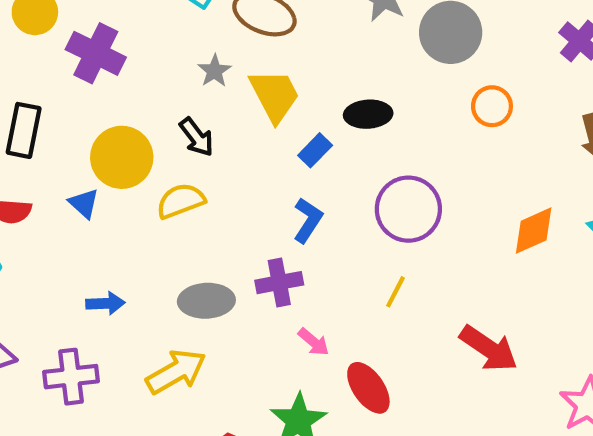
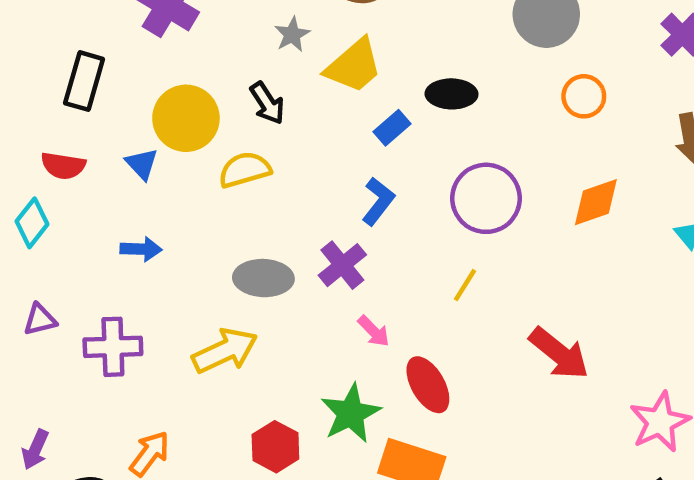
yellow trapezoid: (275, 95) -> (354, 66), turned 72
orange diamond: (534, 231) -> (596, 202), moved
purple cross: (279, 283) -> (342, 265), turned -33
blue arrow: (105, 303) -> (141, 249), moved

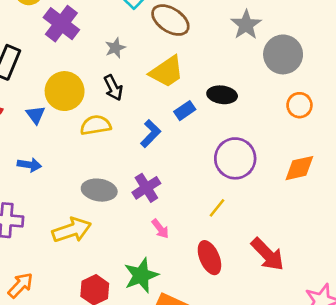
gray star: (292, 35) -> (115, 48), moved
blue L-shape: (378, 201) -> (151, 134), moved
red ellipse: (428, 385) -> (209, 258), moved

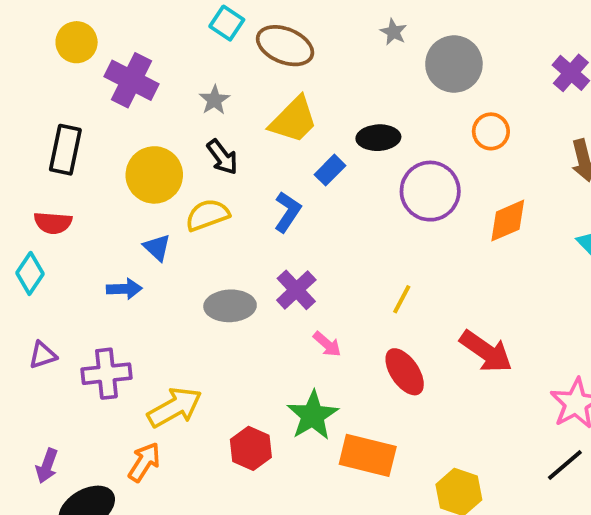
gray star: (246, 25) -> (393, 32), size x0.6
blue triangle: (36, 115) -> (157, 247), moved
purple circle: (235, 158) -> (430, 191), moved
yellow arrow: (72, 230) -> (175, 407), moved

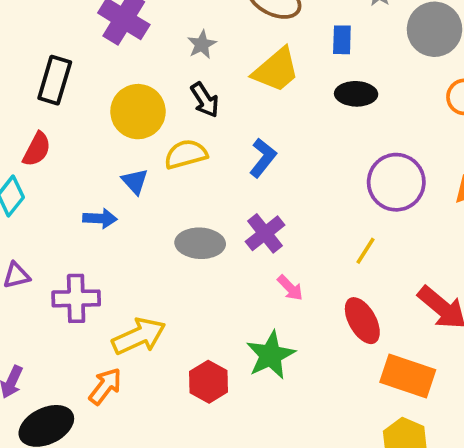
blue rectangle: (330, 170) -> (342, 40), moved, turned -48
purple circle: (430, 191) -> (396, 182), moved
red semicircle: (53, 223) -> (37, 149), turned -72
orange rectangle: (368, 455) -> (408, 376), moved

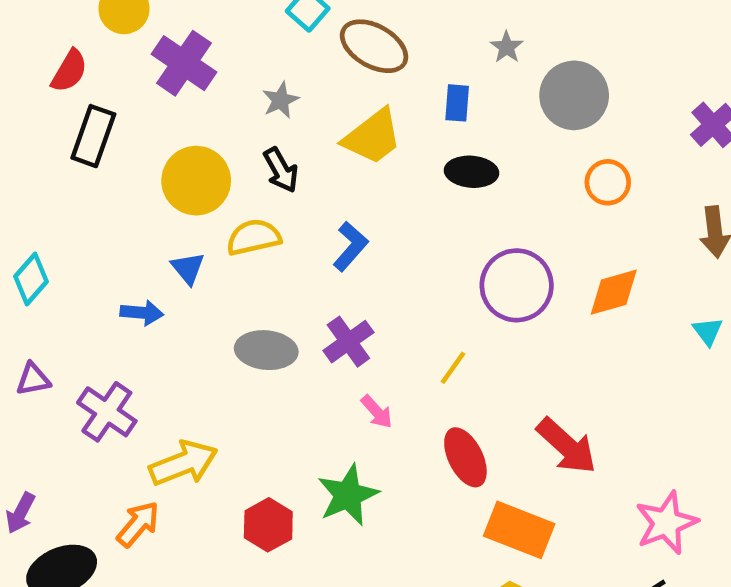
red semicircle: (37, 149) -> (69, 71), moved
yellow line: (365, 251) -> (453, 368), moved
purple cross: (76, 298) -> (107, 412), turned 33

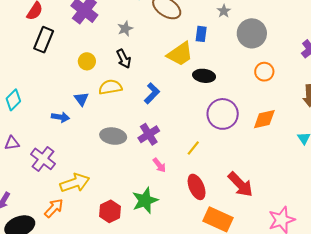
yellow trapezoid: (372, 137) -> (180, 54), moved
black ellipse: (472, 172) -> (204, 76), moved
yellow circle: (196, 181) -> (87, 61), size x0.6

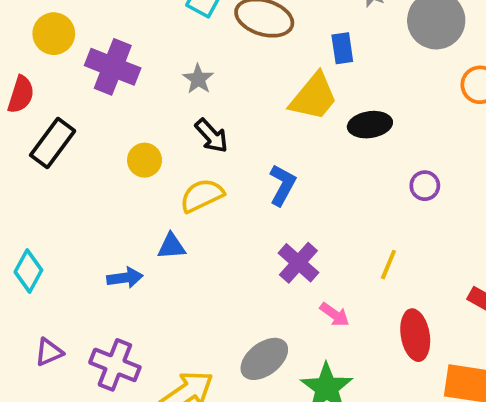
black rectangle: (44, 40) -> (53, 143), turned 30
blue triangle: (81, 99) -> (171, 246), moved, turned -42
purple circle: (223, 114) -> (425, 186), size x0.5
gray ellipse: (113, 136) -> (264, 359), moved, turned -30
red ellipse: (197, 187) -> (415, 335), turned 30

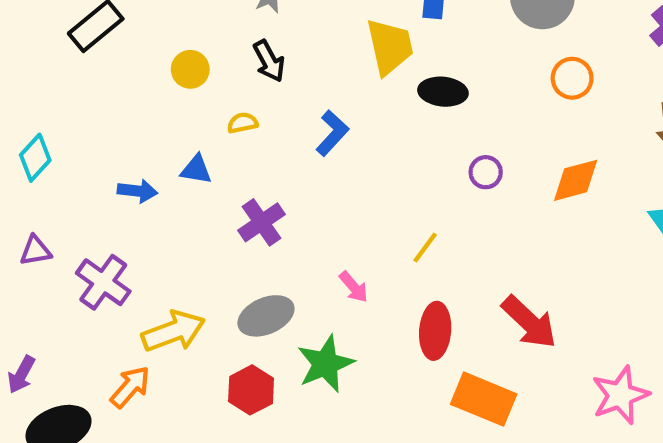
yellow trapezoid: (314, 97) -> (390, 47), turned -66
yellow semicircle: (202, 195) -> (243, 123), size x0.6
purple cross: (298, 263) -> (261, 222), moved

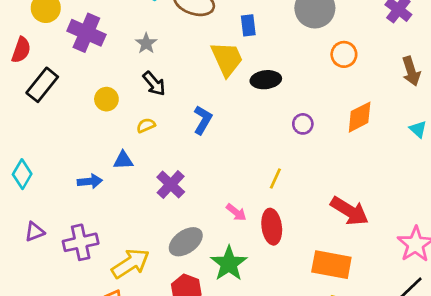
purple cross: (103, 282) -> (81, 242), turned -36
red ellipse: (435, 331) -> (272, 227), moved

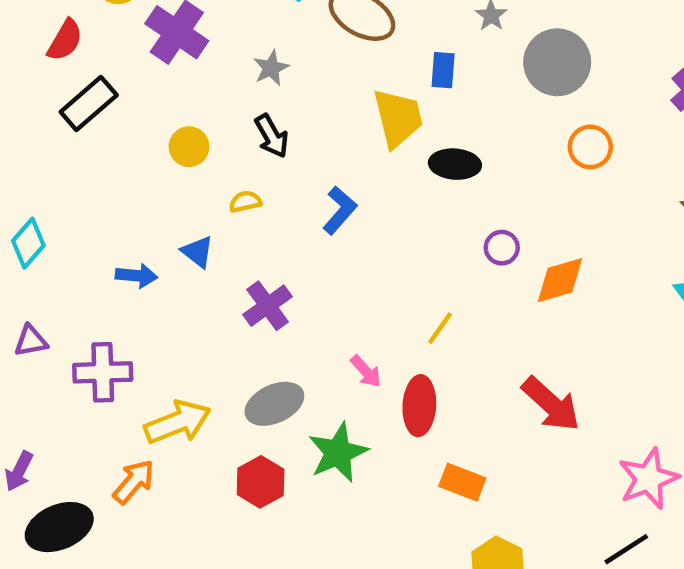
orange diamond: (360, 117) -> (560, 280), moved
blue triangle: (123, 160) -> (198, 252), turned 30
orange rectangle: (331, 265) -> (462, 482), moved, size x0.7

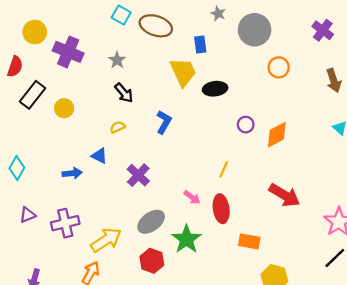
yellow circle: (189, 147) -> (64, 108), moved

